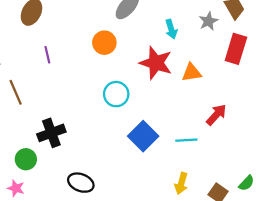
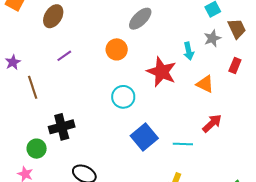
cyan arrow: (171, 29) -> (189, 51), moved
red rectangle: (236, 49) -> (235, 65), size x0.6
purple line: (47, 55) -> (64, 56), turned 63
orange triangle: (192, 73) -> (205, 84), moved, turned 30

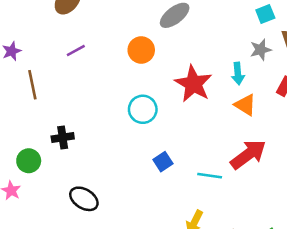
cyan arrow: (189, 51) -> (238, 74), moved
red arrow: (212, 123) -> (248, 154), size x1.4
black cross: (62, 127) -> (63, 138), size x0.7
blue square: (144, 137) -> (163, 162), size x0.6

